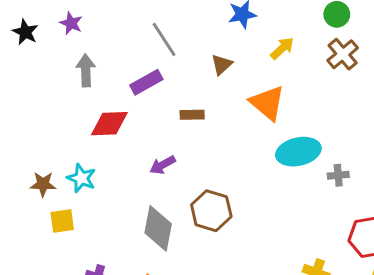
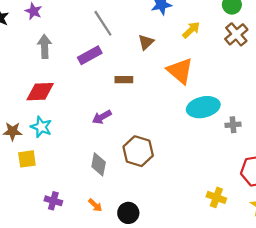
red diamond: (109, 124) -> (40, 92), moved
gray diamond: (158, 228) -> (99, 164), size x0.7

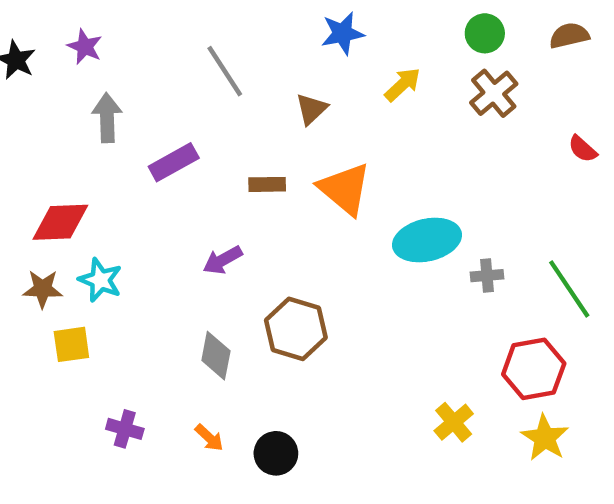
purple rectangle: (90, 55) -> (174, 162), moved
orange triangle: (180, 71) -> (345, 189), moved
red diamond: (40, 92) -> (60, 222), moved
yellow cross: (216, 197) -> (454, 422), turned 30

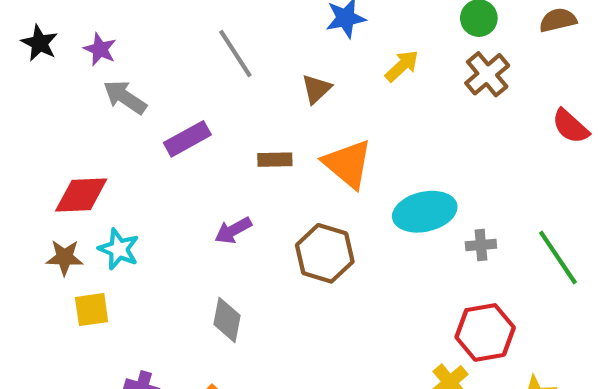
purple star: (85, 47) -> (100, 49), moved
gray arrow: (107, 118) -> (125, 97), turned -54
red semicircle: (583, 149) -> (570, 126), size x1.4
brown hexagon: (296, 329) -> (325, 253), moved
red hexagon: (534, 369) -> (485, 332), moved

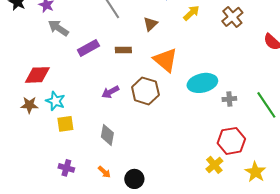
brown rectangle: (275, 160) -> (123, 50), moved
brown hexagon: (325, 253) -> (145, 91), moved
yellow square: (92, 310) -> (65, 124), moved

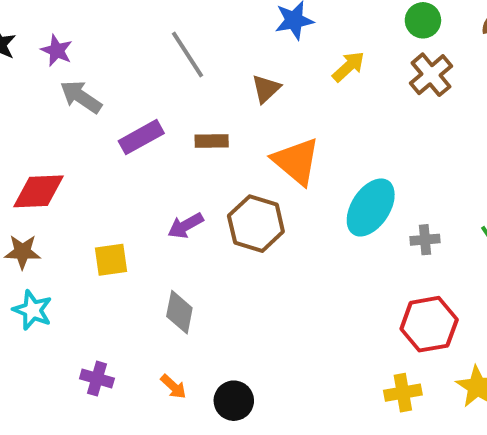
cyan ellipse: (202, 83) -> (371, 207), turned -44
cyan star: (55, 101) -> (33, 310), moved
yellow square: (65, 124) -> (111, 260), moved
yellow cross: (214, 165) -> (403, 393), moved, turned 30

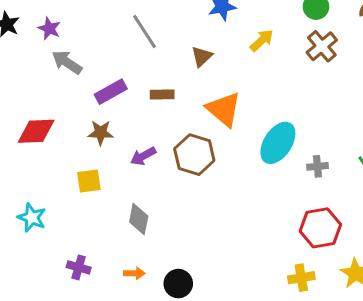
brown star: (22, 252) -> (101, 133), moved
orange arrow: (173, 387) -> (134, 273), turned -42

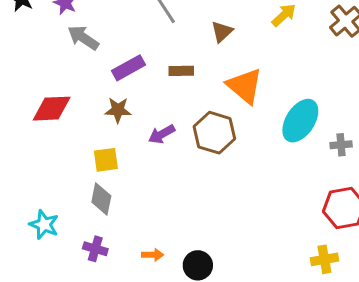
cyan star: (32, 218) -> (44, 225), moved
gray diamond: (139, 219) -> (101, 199), moved

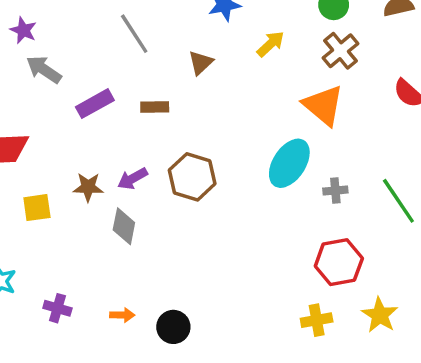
orange triangle: (245, 86) -> (323, 105), moved
brown star: (118, 110) -> (88, 187), moved
yellow square: (106, 160) -> (37, 208), moved
gray diamond: (101, 199) -> (124, 226), moved

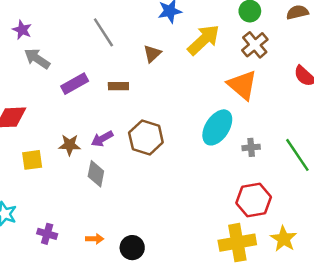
yellow arrow: (271, 44) -> (204, 40), size x1.6
yellow cross: (317, 320) -> (237, 243), size x1.6

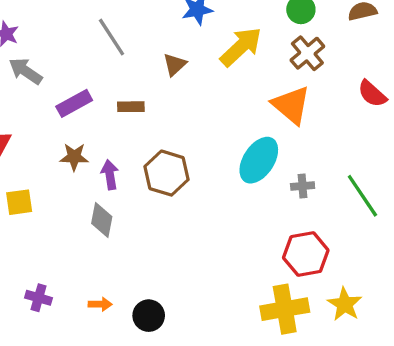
purple arrow: (102, 139) -> (110, 175), turned 110
brown star: (70, 145) -> (74, 157), moved

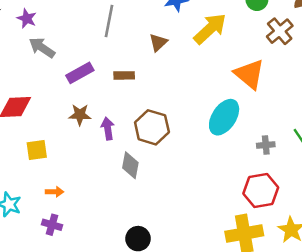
gray line: (111, 37) -> (109, 21), turned 44
brown cross: (307, 53) -> (280, 31), moved
gray cross: (303, 186) -> (266, 145), moved
gray diamond: (102, 220) -> (130, 165), moved
orange arrow: (100, 304) -> (55, 192), moved

